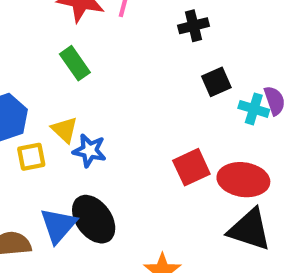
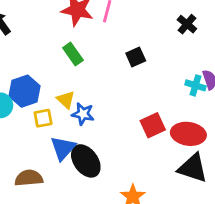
black cross: (193, 26) -> (187, 24), moved, turned -36
black square: (216, 82) -> (136, 57), moved
blue triangle: (58, 225) -> (63, 148), moved

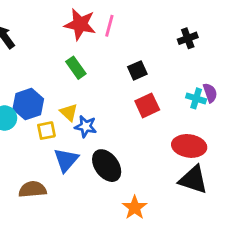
black cross: (187, 24) -> (188, 38), turned 30
red square: (153, 125) -> (147, 105), moved
black ellipse: (86, 161) -> (107, 166), moved

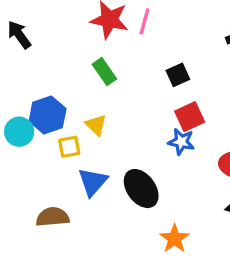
blue star: (86, 126) -> (181, 142), moved

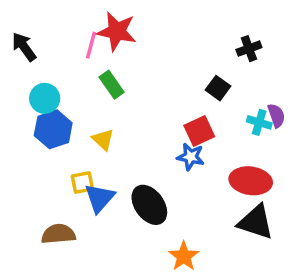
pink line: (144, 21) -> (91, 45), moved
black square: (178, 75) -> (218, 88), moved, turned -30
cyan circle: (19, 132) -> (45, 98), moved
yellow square: (69, 147) -> (82, 182), moved

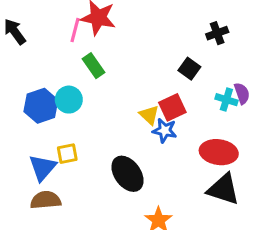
cyan circle: (45, 98) -> (69, 100), moved
yellow triangle: (103, 140) -> (149, 115), moved
blue triangle: (100, 198) -> (43, 168), moved

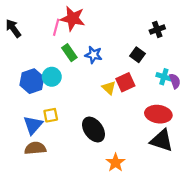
purple semicircle: (242, 93) -> (175, 81), moved
blue star: (165, 130) -> (94, 55), moved

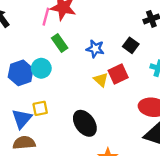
blue star: (94, 55) -> (95, 49), moved

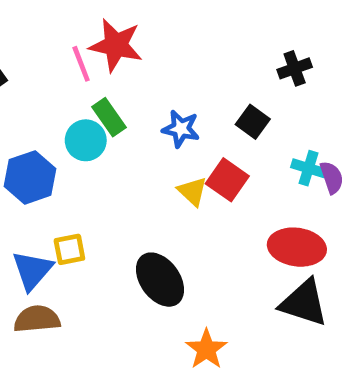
pink line: (46, 17) -> (81, 64), turned -36
cyan circle: (41, 68) -> (86, 140), moved
red square: (118, 74) -> (227, 180), turned -30

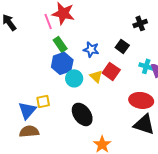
cyan circle: (86, 140) -> (74, 78), moved
blue hexagon: (30, 177) -> (62, 63), moved

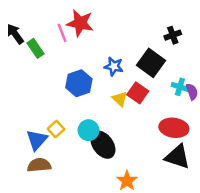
green rectangle: (60, 44) -> (36, 48), moved
black square: (122, 46) -> (151, 63), size x1.6
cyan circle: (74, 78) -> (88, 130), moved
yellow square: (43, 101) -> (56, 129), turned -32

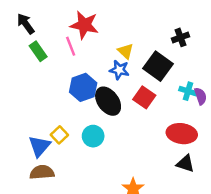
pink line: (62, 33) -> (71, 46), moved
black arrow: (15, 34) -> (26, 24), moved
yellow triangle: (120, 99) -> (126, 51), moved
black ellipse: (103, 145) -> (108, 101), moved
black triangle: (178, 157) -> (185, 164), size x0.7

